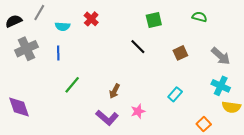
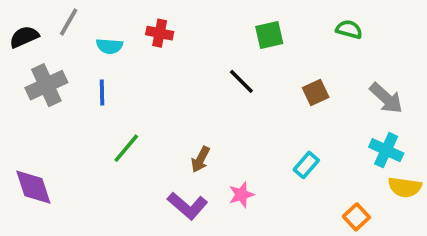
red cross: (91, 19) -> (160, 33), turned -32

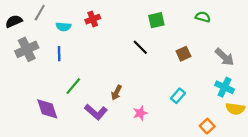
red cross: (160, 33) -> (93, 19), turned -32
purple diamond: (33, 187) -> (47, 109), moved
purple L-shape: (187, 206) -> (96, 112), moved

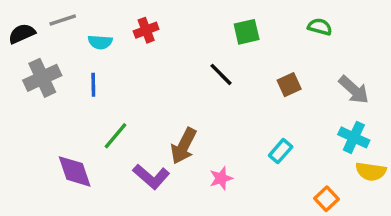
gray line: (40, 13) -> (63, 20), turned 42
brown arrow: (116, 93) -> (184, 146), size x1.5

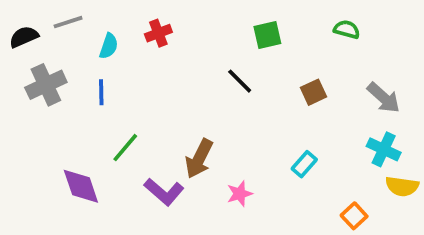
cyan semicircle: (100, 42) -> (109, 46), turned -75

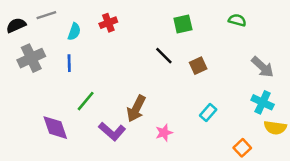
brown square: (313, 92) -> (198, 66), moved

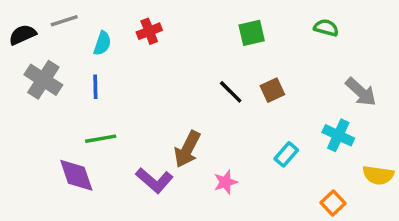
black line: (164, 56) -> (231, 92), moved
gray cross: (31, 58) -> (43, 80), turned -32
green line: (86, 101) -> (101, 139), moved, turned 40
cyan cross: (263, 102) -> (338, 135), moved

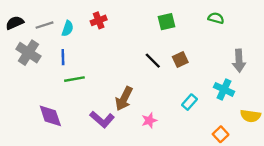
gray line: (64, 21) -> (45, 25), moved
gray arrow: (361, 92) -> (239, 61), turned 45
green line: (101, 139) -> (74, 79), moved

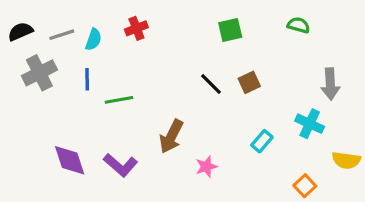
gray cross: (28, 53) -> (39, 73), turned 30
green line: (74, 79) -> (119, 100), moved
purple L-shape: (102, 119) -> (120, 165), moved

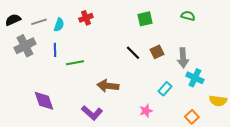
gray arrow: (330, 84) -> (183, 58), moved
brown arrow: (171, 136) -> (108, 86), turned 70
purple L-shape: (120, 165) -> (92, 113), moved
pink star: (206, 167) -> (146, 111), moved

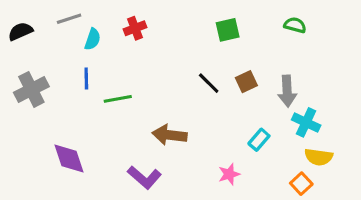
gray line: (39, 22) -> (69, 19), moved
gray cross: (25, 46) -> (31, 89), moved
yellow semicircle: (218, 101) -> (319, 157), moved

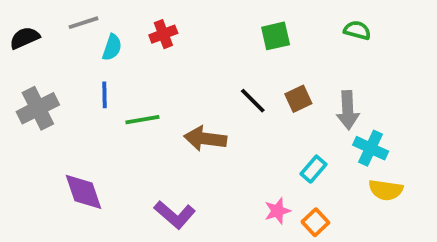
brown arrow: (169, 135) -> (205, 139), moved
orange square: (301, 184) -> (315, 222), moved

